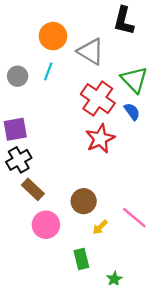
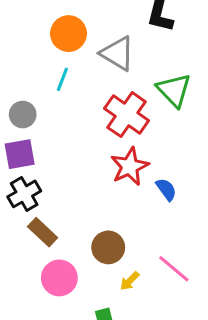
gray circle: (18, 76) -> (23, 115), moved
blue semicircle: (132, 112) -> (166, 189), moved

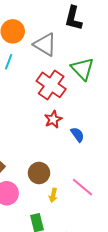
red star: (130, 166) -> (53, 119), size x0.7
yellow arrow: (130, 281) -> (53, 195), turned -32

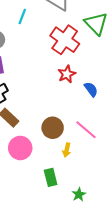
pink line: (82, 187) -> (86, 130), moved

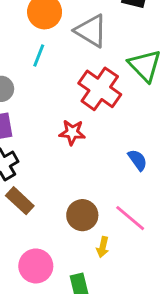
red star: (67, 74) -> (72, 132), moved, turned 30
pink circle: (20, 148) -> (36, 266), moved

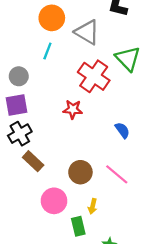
yellow arrow: (103, 247) -> (93, 206), moved
pink circle: (36, 266) -> (54, 201), moved

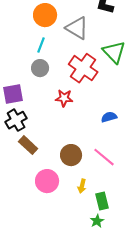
gray circle: (19, 76) -> (40, 68), moved
blue semicircle: (122, 130) -> (109, 117), turned -70
green rectangle: (78, 226) -> (102, 201), moved

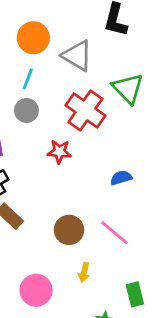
pink circle: (47, 181) -> (36, 290), moved
green rectangle: (102, 201) -> (135, 294), moved

